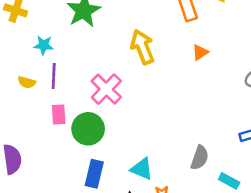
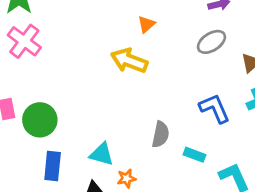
yellow arrow: (142, 47) -> (129, 61), moved, turned -40
pink cross: (106, 89) -> (24, 41), moved

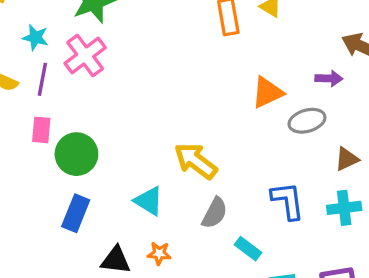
orange triangle: (146, 24) -> (267, 92), moved, size x1.5
yellow arrow: (129, 61) -> (196, 161), moved
cyan triangle: (102, 154) -> (149, 201), moved

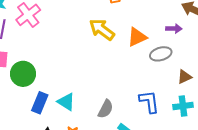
yellow arrow: (196, 161) -> (102, 29), moved
blue rectangle: (76, 213) -> (40, 103), moved

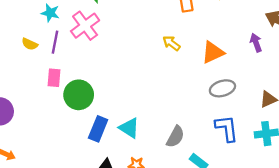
yellow arrow: (102, 29) -> (171, 43), size x0.6
purple arrow: (174, 29) -> (256, 43), turned -112
gray ellipse: (161, 54) -> (222, 88), moved

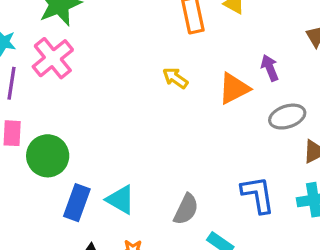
purple arrow: (256, 43) -> (270, 68), moved
gray ellipse: (222, 88) -> (287, 117), moved

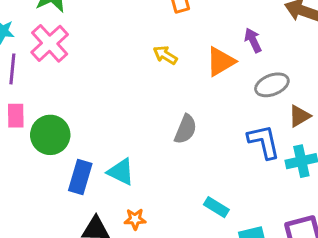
blue L-shape: (258, 195) -> (264, 142), moved
gray semicircle: (186, 209) -> (185, 129), moved

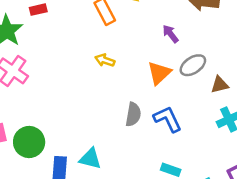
orange triangle: (221, 62) -> (159, 73), moved
brown triangle: (300, 116) -> (220, 85), turned 30
blue L-shape: (264, 142) -> (168, 119), moved

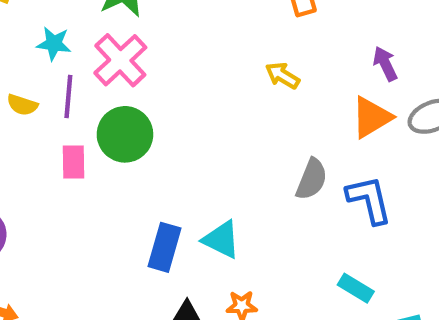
purple arrow: (171, 34) -> (385, 64), moved
green circle: (29, 142) -> (125, 134), moved

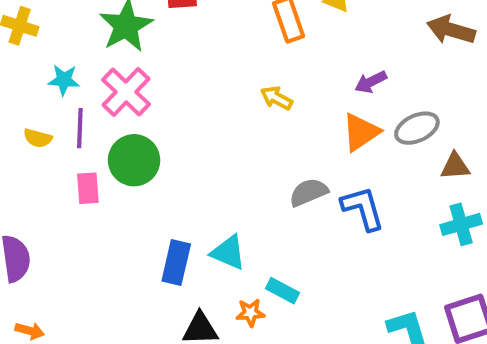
purple arrow: (385, 64) -> (371, 82), turned -88
gray semicircle: (312, 179) -> (309, 192), turned -132
cyan rectangle: (356, 288) -> (283, 291), moved

